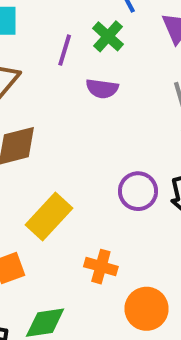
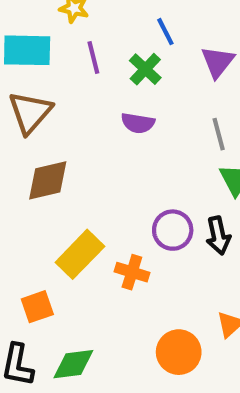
purple line: (65, 50) -> (93, 58), moved, turned -32
orange cross: (101, 267) -> (132, 272), moved

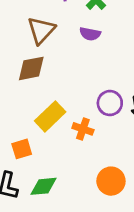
brown triangle: (30, 112) -> (41, 30), moved

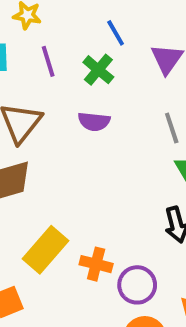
purple circle: (110, 103) -> (137, 285), moved

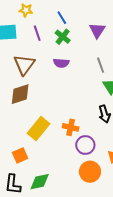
blue line: (116, 33) -> (62, 18), moved
orange cross: (96, 264) -> (71, 127), moved

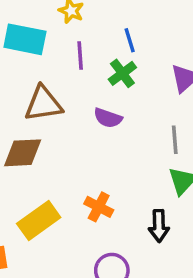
brown triangle: (24, 65) -> (43, 104), turned 30
orange cross: (71, 127) -> (99, 207), moved

